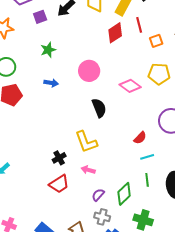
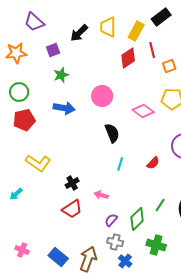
purple square: (40, 17) -> (53, 50), moved
blue arrow: (51, 83) -> (64, 108), size x1.5
yellow L-shape: (86, 142) -> (38, 163), moved, turned -35
cyan line: (147, 157) -> (120, 164), moved, turned -56
green line: (147, 180) -> (160, 205), turned 40

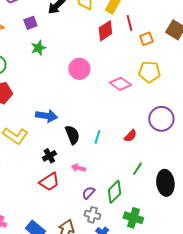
blue arrow: (64, 108) -> (46, 116), moved
black semicircle: (112, 133) -> (72, 135), moved
green line: (160, 205) -> (137, 169), moved

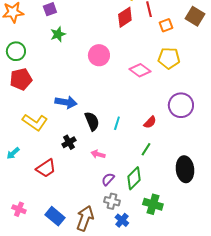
green line: (137, 169) -> (146, 149), moved
red trapezoid: (49, 182) -> (46, 168), moved

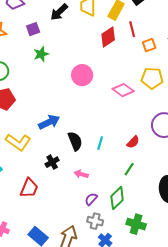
blue arrow: (66, 102) -> (49, 122), turned -35
red trapezoid: (46, 168) -> (29, 188), turned -35

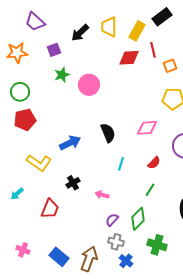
red diamond: (108, 37) -> (129, 58), turned 30
pink circle: (82, 75) -> (89, 85), moved
pink diamond: (123, 90) -> (147, 128), moved, turned -40
black semicircle: (75, 141) -> (108, 133), moved

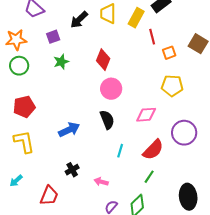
red diamond: (129, 58) -> (103, 60), moved, turned -65
pink circle: (89, 85) -> (111, 89), moved
green circle: (20, 92) -> (19, 66), moved
yellow L-shape: (39, 163) -> (24, 142), moved, turned -135
red semicircle: (154, 163) -> (153, 150), size x1.6

